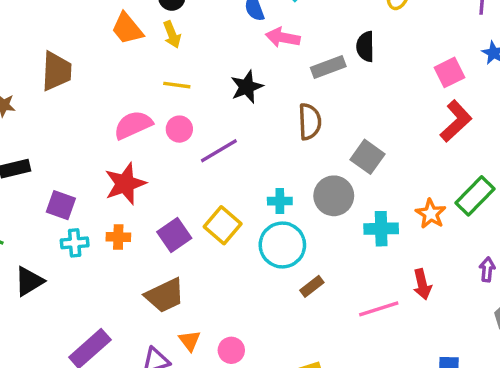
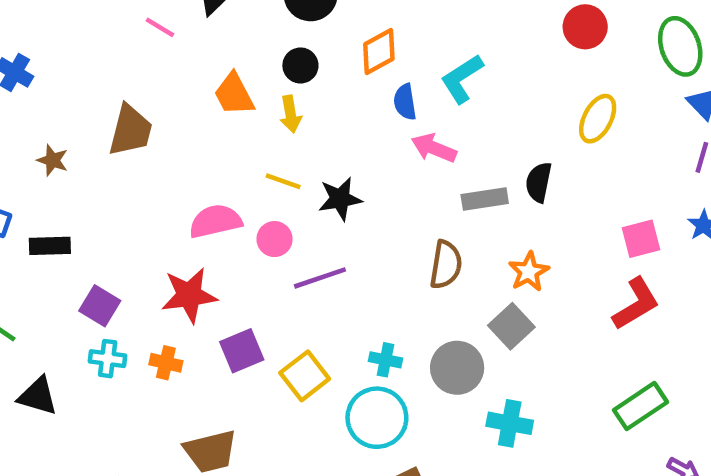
black star: (247, 87) -> (340, 199), moved
orange star: (431, 214) -> (529, 272), moved
purple square: (174, 235) -> (242, 351), moved
black triangle: (29, 281) -> (38, 396), turned 36

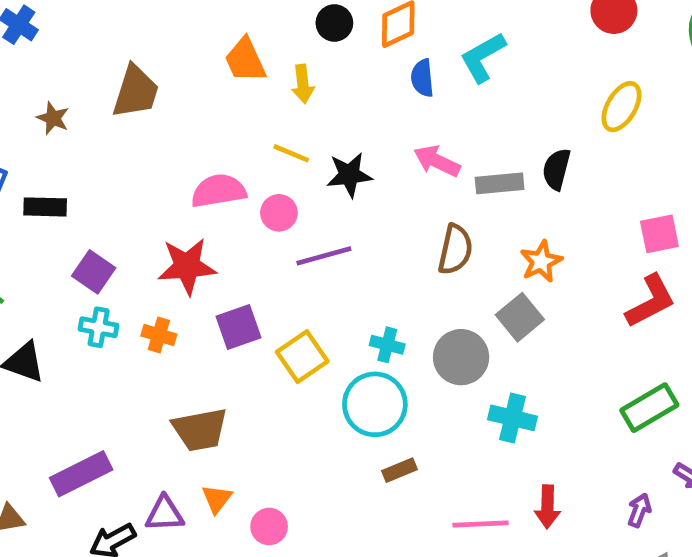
black circle: (300, 65) -> (334, 23), moved
pink arrow: (434, 148) -> (437, 161), moved

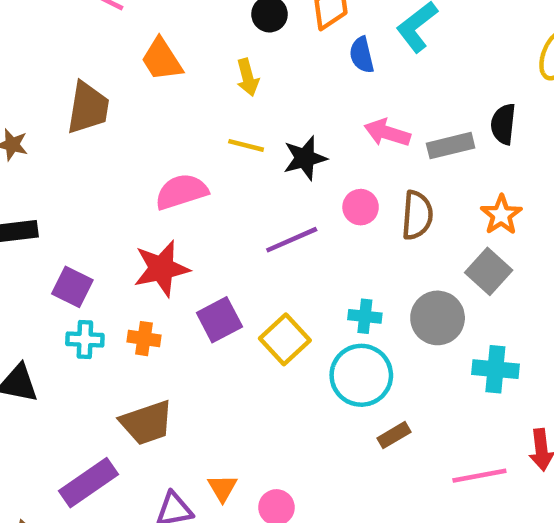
orange trapezoid: (245, 60) -> (162, 59), moved
pink circle: (279, 213) -> (361, 207), moved
brown trapezoid: (200, 430) -> (147, 423), moved

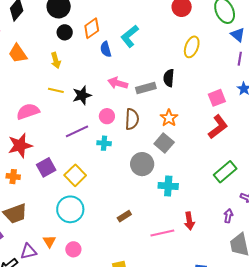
cyan cross: (365, 316) -> (104, 143), moved
cyan circle: (361, 375) -> (70, 209), moved

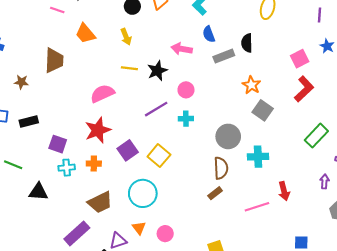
blue semicircle: (106, 49) -> (209, 34), moved
pink arrow: (118, 83) -> (182, 49), moved
brown semicircle: (132, 119) -> (221, 168), moved
gray square: (164, 143) -> (263, 110), moved
cyan circle: (70, 209) -> (143, 193), moved

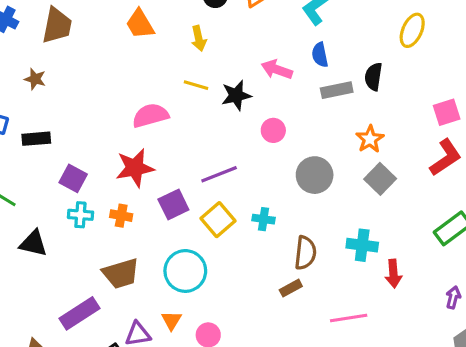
brown trapezoid: (54, 60) -> (57, 26), moved
purple line: (156, 109) -> (219, 174), moved
cyan cross: (186, 119) -> (263, 219), moved
gray circle: (228, 136) -> (315, 175), moved
red arrow: (284, 191) -> (393, 274), moved

